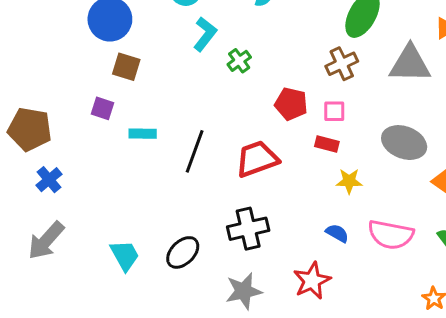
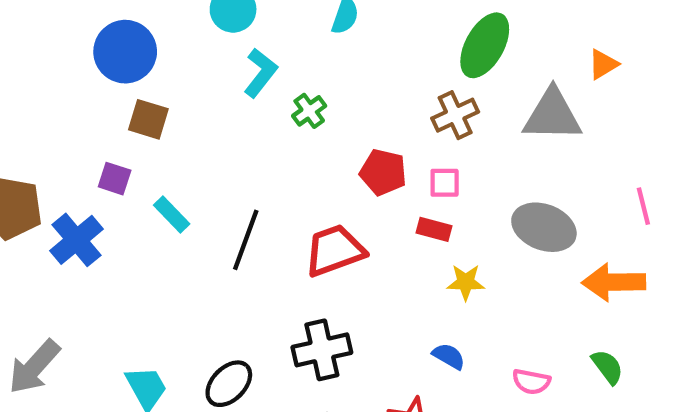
cyan rectangle: (143, 134) -> (172, 215), turned 45
blue cross: (49, 180) -> (76, 240), moved, size x1.4
pink semicircle: (391, 235) -> (531, 382), moved, size x0.6

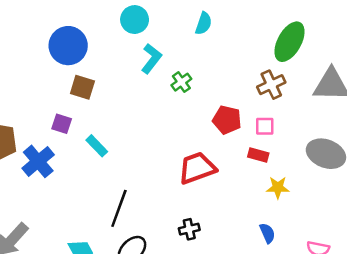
black line: (246, 240) -> (119, 208), moved
black cross: (322, 350) -> (189, 229), size x0.6
blue semicircle: (449, 356) -> (267, 233), turned 36

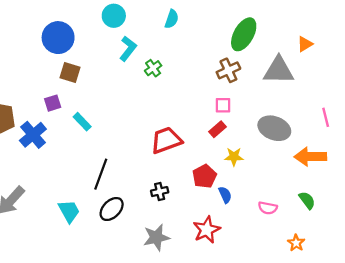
red pentagon: (227, 120) -> (204, 176), moved, turned 30
purple square: (62, 124) -> (53, 103), turned -35
red rectangle: (258, 155) -> (218, 129), turned -56

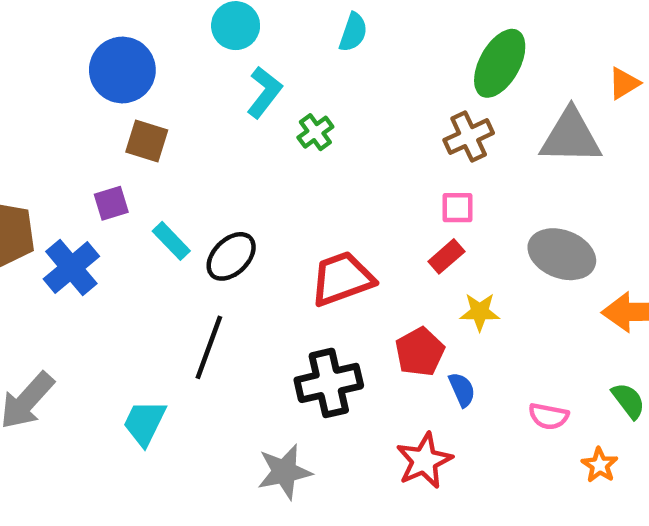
black cross: (160, 192) -> (329, 383), size x1.8
black ellipse: (112, 209) -> (231, 256), moved
cyan trapezoid: (69, 211) -> (145, 423), turned -125
gray star: (156, 237) -> (284, 472), moved
orange star: (296, 243) -> (600, 465), moved

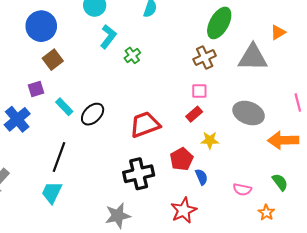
brown square: (147, 141) -> (53, 60), turned 36
black line: (209, 347) -> (59, 157), moved

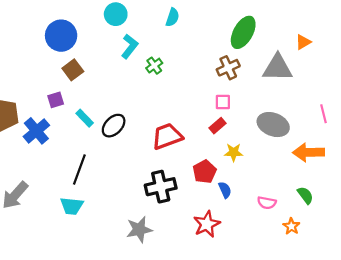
cyan trapezoid: (52, 193) -> (72, 206), turned -110

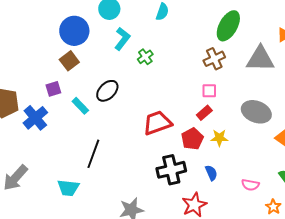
blue circle: (61, 36) -> (74, 31), moved
black ellipse: (114, 126) -> (107, 91), moved
black line: (79, 170) -> (93, 154), moved
red pentagon: (205, 172) -> (192, 139), moved
black cross: (161, 187) -> (171, 170), moved

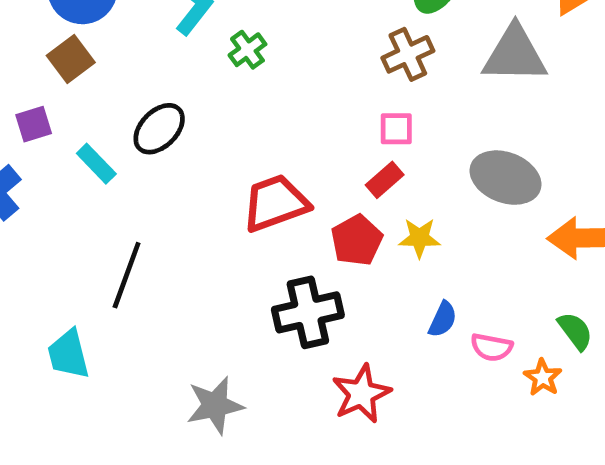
blue semicircle: (211, 173) -> (443, 319), moved, turned 49
cyan trapezoid: (68, 188) -> (68, 354), turned 70
orange star: (273, 207) -> (543, 377), moved

